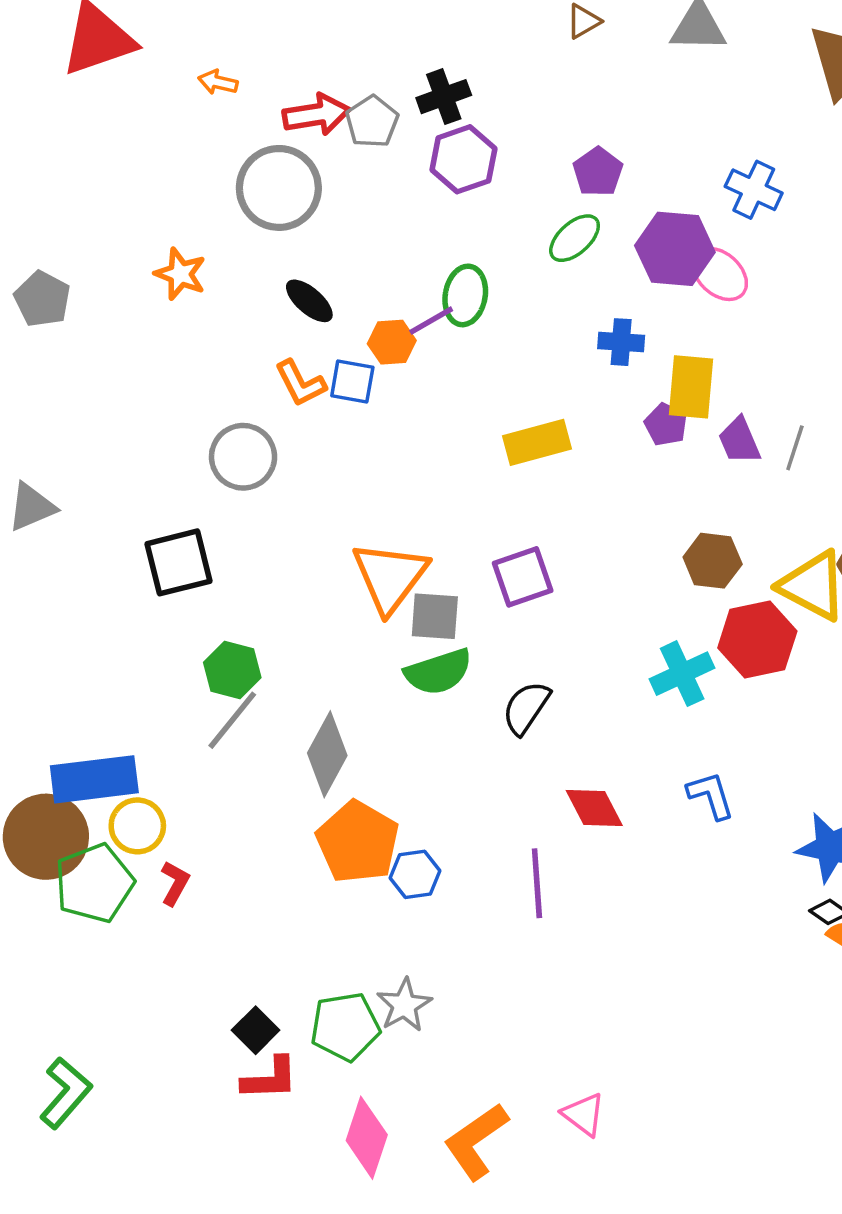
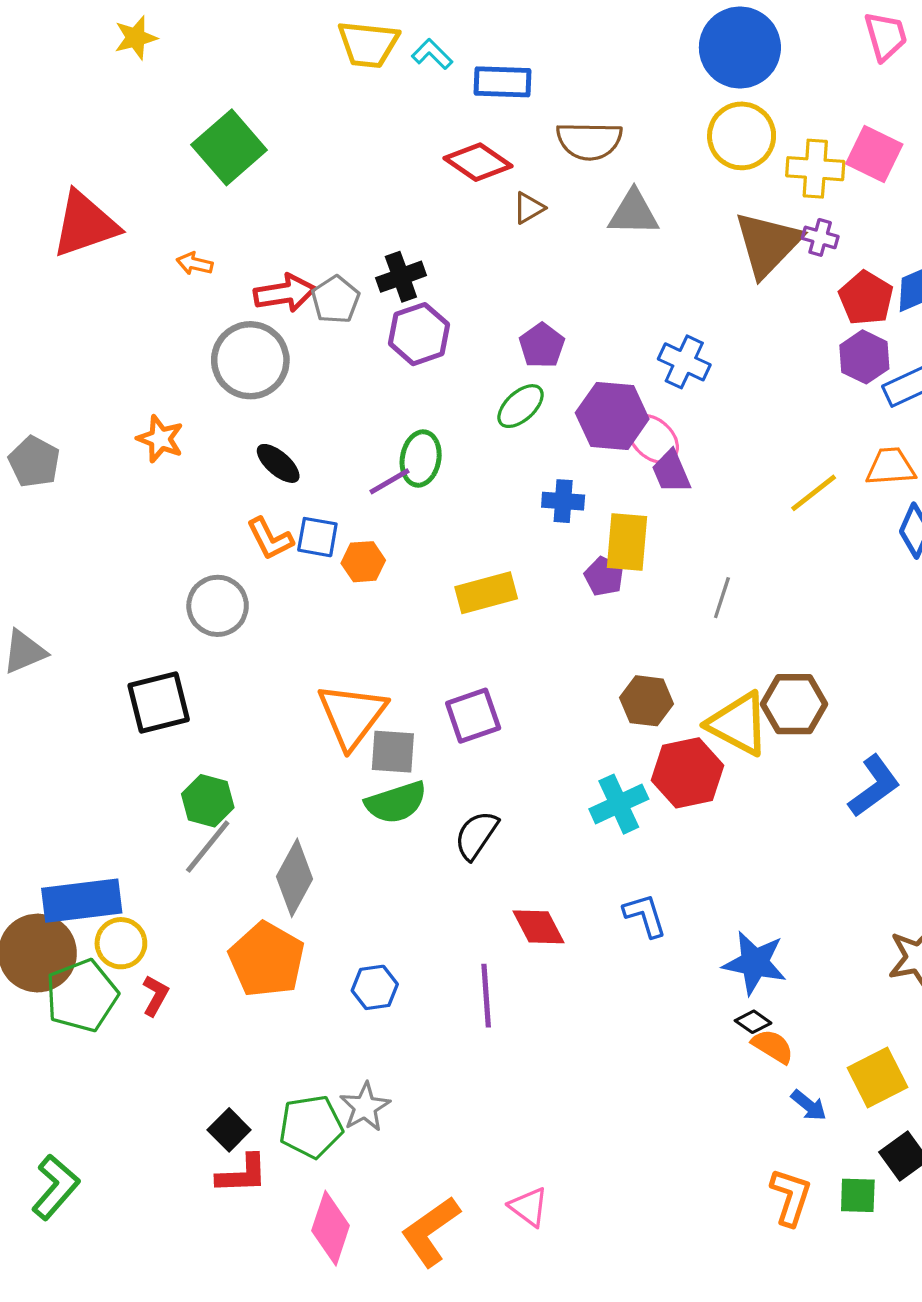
orange hexagon: (392, 342) -> (363, 562), moved
purple trapezoid: (739, 441) -> (671, 472), moved
orange pentagon: (358, 842) -> (267, 960), moved

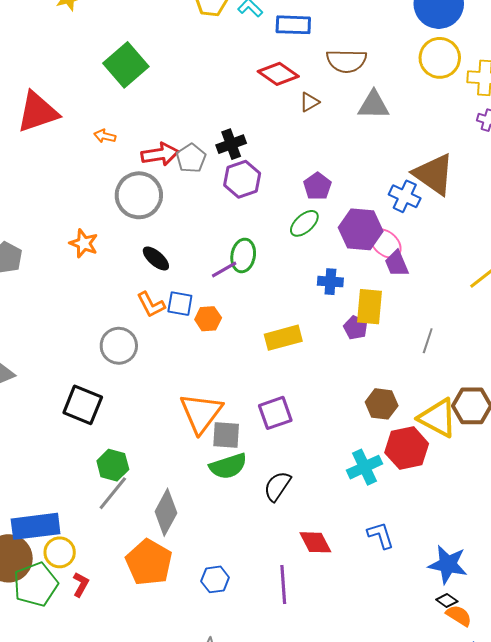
brown triangle: (768, 244) -> (434, 174), moved, turned -39
black square: (159, 702) -> (83, 405), turned 36

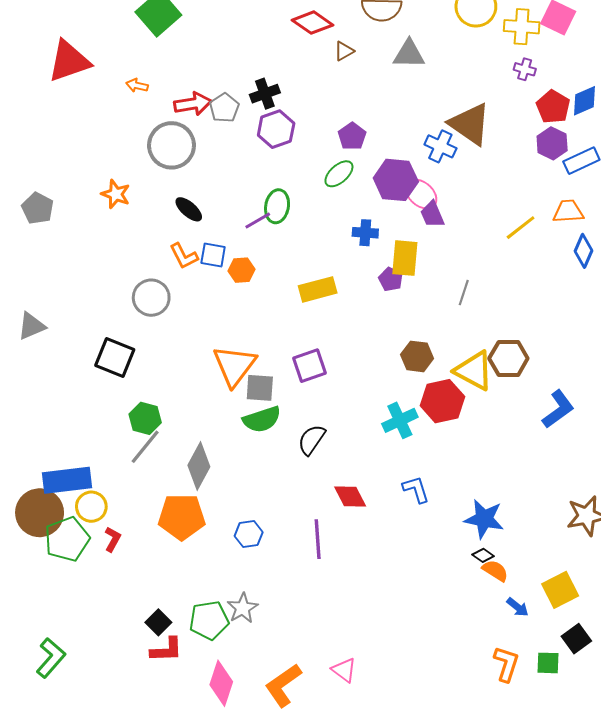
orange pentagon: (149, 562) -> (182, 517), turned -30

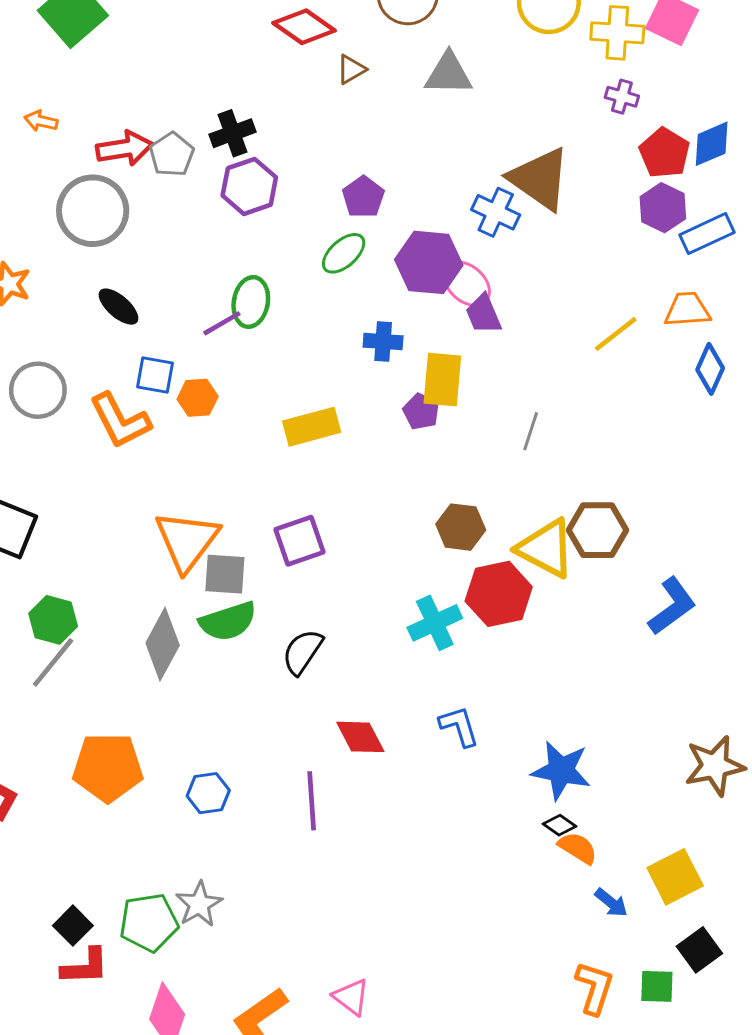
orange L-shape: (184, 256) -> (120, 421), moved, size x1.4
gray circle: (151, 298) -> (38, 390), moved
gray diamond: (199, 466) -> (163, 644), moved

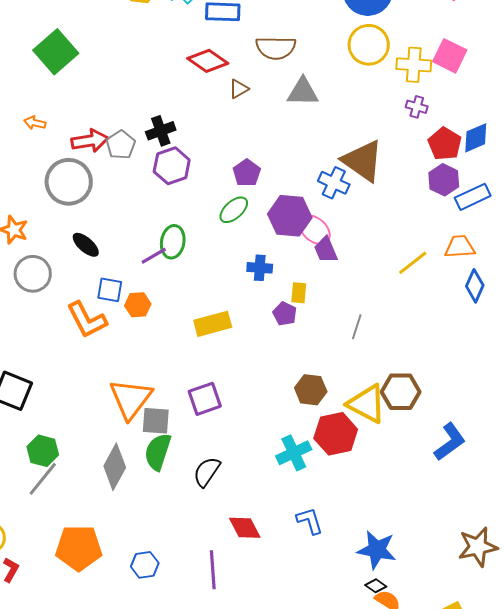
yellow rectangle: (442, 380) -> (299, 293), size x0.6
gray circle: (38, 390) -> (33, 274), moved
green semicircle: (228, 621) -> (158, 452), turned 126

